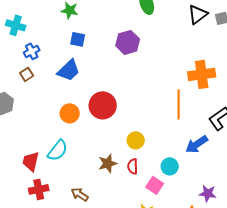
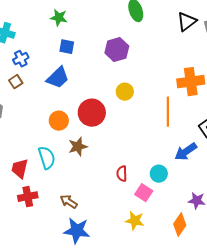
yellow circle: (136, 140) -> (125, 92), moved
cyan semicircle: (58, 150) -> (47, 158), turned -55
brown star: (108, 163) -> (78, 147), moved

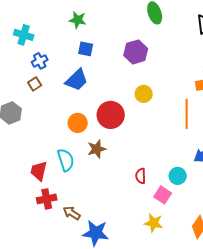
brown arrow: (69, 202) -> (72, 213), moved

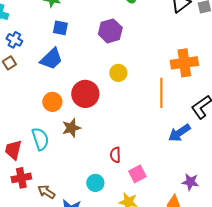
blue cross: (40, 61) -> (14, 40), turned -35
cyan circle: (178, 176) -> (95, 183), moved
pink square: (163, 195) -> (137, 174), turned 30

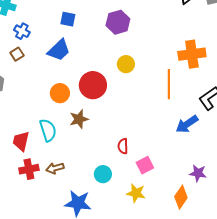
brown arrow: (46, 192) -> (55, 168), moved, turned -48

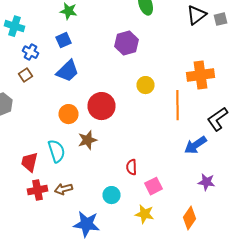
blue square: (68, 19) -> (64, 40), moved, turned -35
yellow circle: (126, 64) -> (146, 85), moved
purple star: (198, 173) -> (206, 182), moved

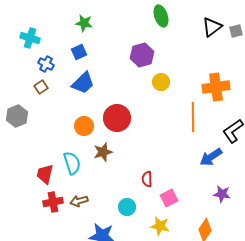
yellow circle: (146, 85) -> (161, 82), moved

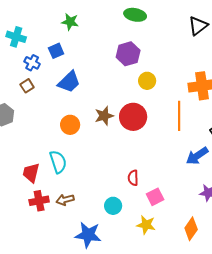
green ellipse: (161, 16) -> (135, 15), moved, turned -60
blue square: (79, 52) -> (56, 51), moved
red circle: (117, 118) -> (133, 117), moved
brown star: (103, 152) -> (104, 116), moved

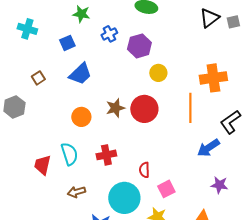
blue cross: (32, 63) -> (109, 34), moved, turned 35
red cross: (39, 201) -> (106, 155), moved
cyan circle: (113, 206) -> (124, 198), size x1.8

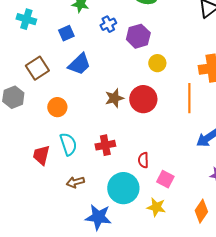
brown square: (38, 78) -> (37, 68), size x1.6
orange circle: (81, 117) -> (57, 107), moved
pink square: (166, 189) -> (165, 179), turned -36

